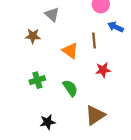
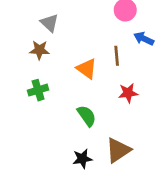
gray triangle: (52, 14) -> (49, 23), moved
green cross: (37, 80) -> (38, 90), moved
black star: (48, 122) -> (82, 159), moved

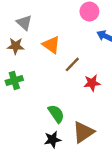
brown line: (117, 56) -> (72, 64), moved, turned 49
orange triangle: (87, 69) -> (51, 45), moved
green semicircle: (87, 116) -> (56, 114), moved

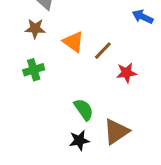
orange triangle: (51, 45) -> (73, 42), moved

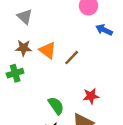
brown star: (35, 29) -> (24, 48), moved
red star: (126, 73) -> (91, 96), moved

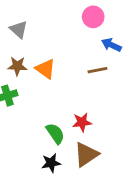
brown line: (72, 58) -> (97, 70), moved, turned 35
red star: (91, 96) -> (82, 122), moved

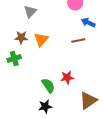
gray triangle: (19, 30) -> (30, 12), moved, turned 32
orange triangle: (45, 69) -> (41, 40), turned 35
brown triangle: (86, 155) -> (88, 100), moved

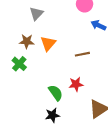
brown line: (78, 40) -> (82, 54), moved
green cross: (14, 58) -> (19, 64), turned -32

